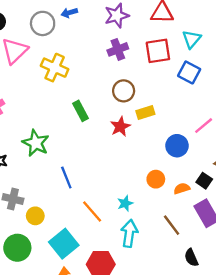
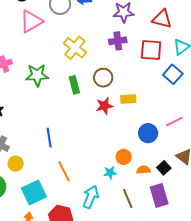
yellow cross: (55, 68) -> (75, 48), moved
brown circle: (124, 91) -> (103, 78), moved
green star: (36, 143) -> (37, 75), moved, turned 30
cyan star: (125, 203) -> (110, 173), moved

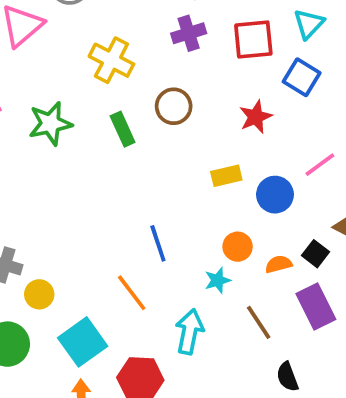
yellow rectangle: (128, 99) -> (226, 176), moved
red star: (104, 106) -> (256, 117), moved
blue line: (49, 138) -> (158, 243), moved

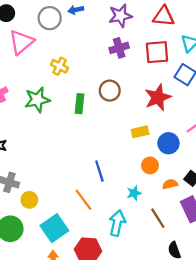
yellow cross: (111, 60) -> (59, 66), moved, size x0.7
red star: (256, 117) -> (158, 97), size x1.4
green rectangle: (123, 129) -> (80, 104), turned 30
orange circle: (238, 247) -> (150, 165), moved

